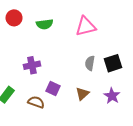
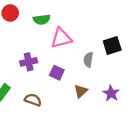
pink triangle: (86, 26) -> (61, 38), moved
black square: (113, 63) -> (112, 46), moved
purple square: (53, 88) -> (57, 73), moved

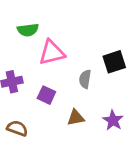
brown triangle: (81, 91) -> (76, 118), turned 32

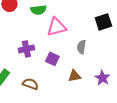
black square: (114, 62) -> (103, 22), moved

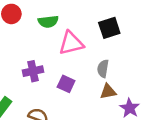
black square: (103, 22) -> (109, 28), moved
brown triangle: (74, 76) -> (108, 91), moved

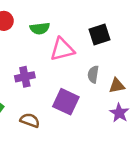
purple square: (66, 84) -> (66, 102), moved, size x1.5
brown triangle: (108, 91) -> (117, 86), moved

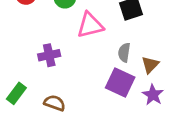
brown triangle: (117, 86) -> (150, 65), turned -35
purple square: (66, 102) -> (120, 82), moved

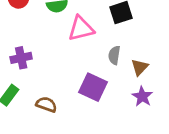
purple cross: (49, 55) -> (21, 58), moved
purple square: (120, 82) -> (93, 87), moved

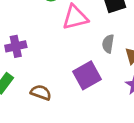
purple square: (93, 87) -> (87, 75), turned 36

